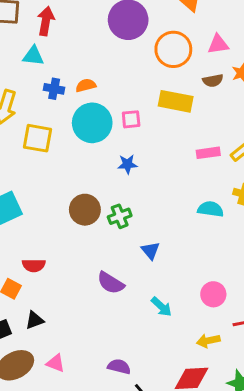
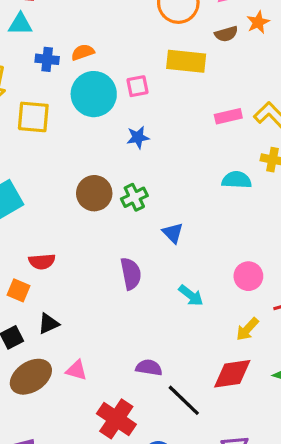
purple semicircle: (111, 283) -> (131, 274), turned -128
yellow arrow: (208, 341) -> (247, 329), turned -30

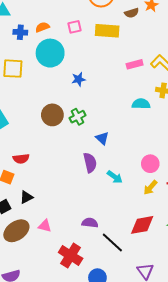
pink square: (138, 86) -> (75, 27), moved
purple semicircle: (131, 274) -> (90, 163), moved
yellow arrow: (247, 329) -> (150, 188), moved

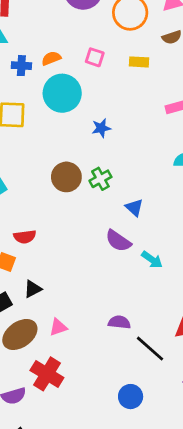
pink square: (75, 27) -> (95, 57), turned 32
yellow rectangle: (107, 31) -> (139, 62), size x0.6
purple semicircle: (90, 163) -> (118, 241), turned 138
pink triangle: (45, 226) -> (58, 327), turned -32
red cross: (71, 255) -> (47, 374), moved

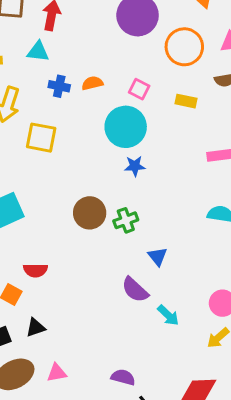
cyan circle: (62, 93) -> (126, 127), moved

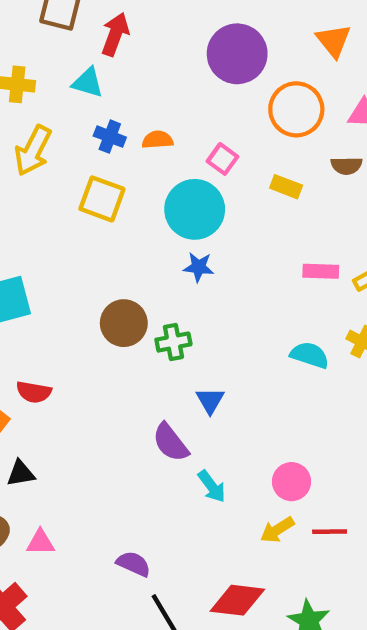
yellow square: (41, 138) -> (102, 199), moved

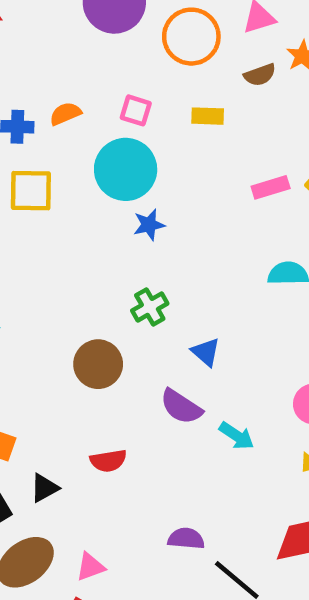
brown circle: (124, 323) -> (98, 364), moved
red semicircle: (34, 392) -> (108, 461), moved
pink triangle: (40, 542) -> (90, 567), moved

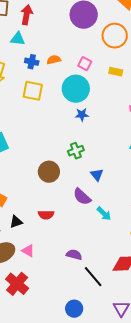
pink triangle: (90, 567) -> (28, 251), moved, turned 40

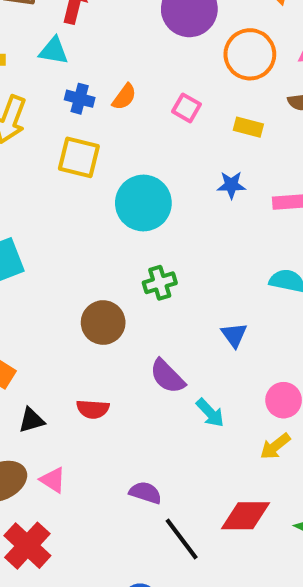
orange semicircle: (54, 60) -> (124, 97), turned 136
cyan circle: (76, 89) -> (143, 203), moved
blue star: (82, 115) -> (231, 185), moved
blue triangle: (97, 175) -> (234, 335), moved

